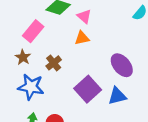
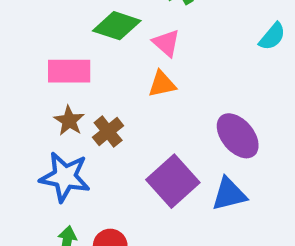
pink rectangle: (33, 31) -> (69, 71), turned 50
brown star: (23, 57) -> (69, 121), moved

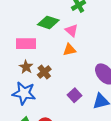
purple square: (173, 181) -> (75, 95), size x0.6

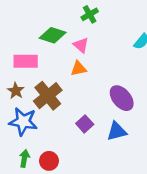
brown star: (26, 67) -> (16, 91), moved
brown cross: (44, 72) -> (48, 96), size x1.6

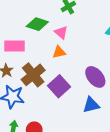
purple square: (85, 124) -> (59, 86), moved, size x1.5

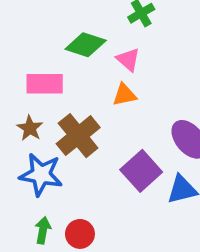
purple square: (59, 86) -> (141, 171), moved

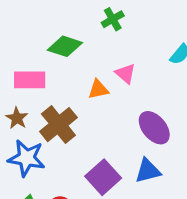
pink triangle: (128, 60) -> (125, 73), moved
purple square: (141, 171) -> (103, 177), moved

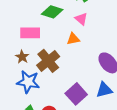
pink triangle: (125, 73) -> (81, 19), moved

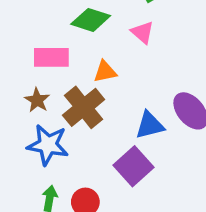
orange triangle: (73, 39) -> (105, 72), moved
blue triangle: (104, 90) -> (150, 125), moved

